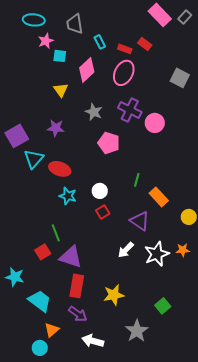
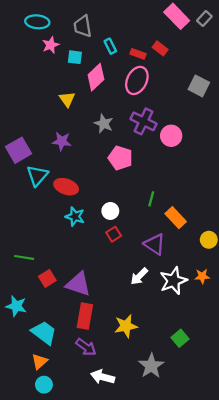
cyan square: (60, 56) -> (75, 57), moved
green line: (56, 233) -> (24, 257), moved, turned -60
orange triangle: (52, 330) -> (40, 361), moved

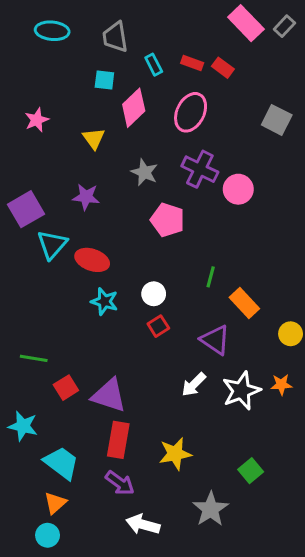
pink star: (51, 45) -> (37, 120), moved
red rectangle: (138, 54) -> (192, 63), moved
cyan circle: (44, 385) -> (48, 535), moved

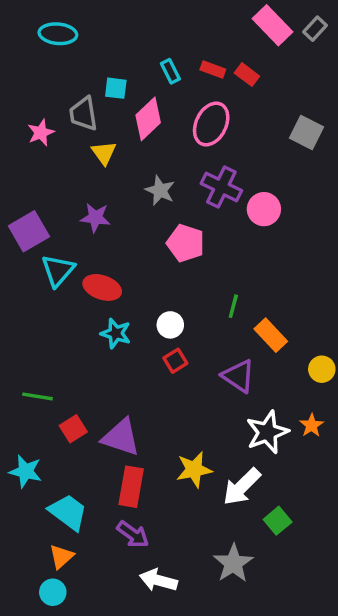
gray trapezoid: (115, 37) -> (83, 114), moved
white arrow: (194, 385) -> (242, 487), moved, size x1.4
orange star: (281, 385) -> (312, 425), turned -30
yellow star: (175, 454) -> (194, 470), moved

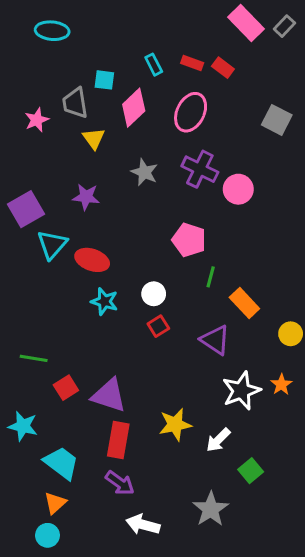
pink pentagon: (186, 243) -> (189, 240), moved
white arrow: (242, 487) -> (218, 440), size x0.7

